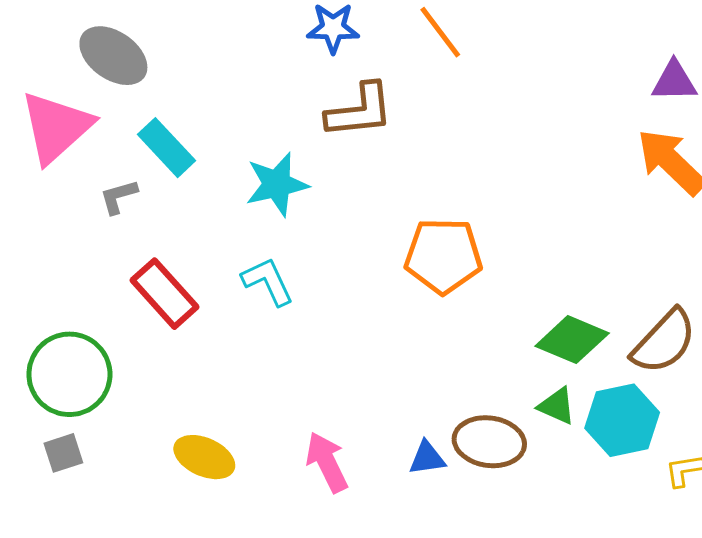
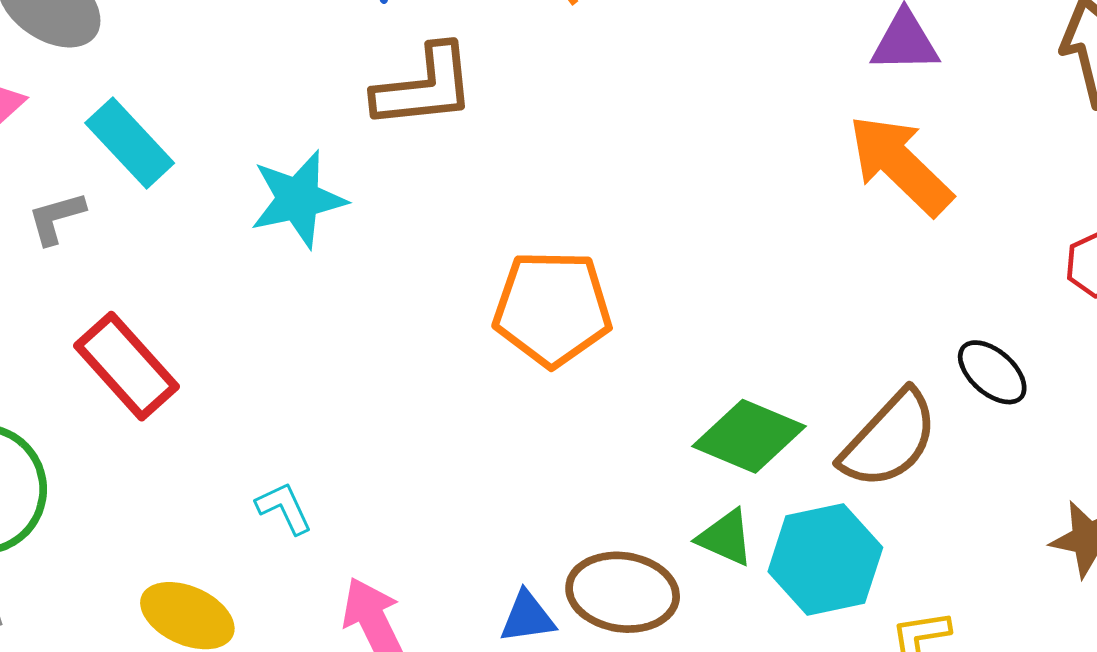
cyan L-shape: (268, 281) -> (284, 508), moved, size x0.7

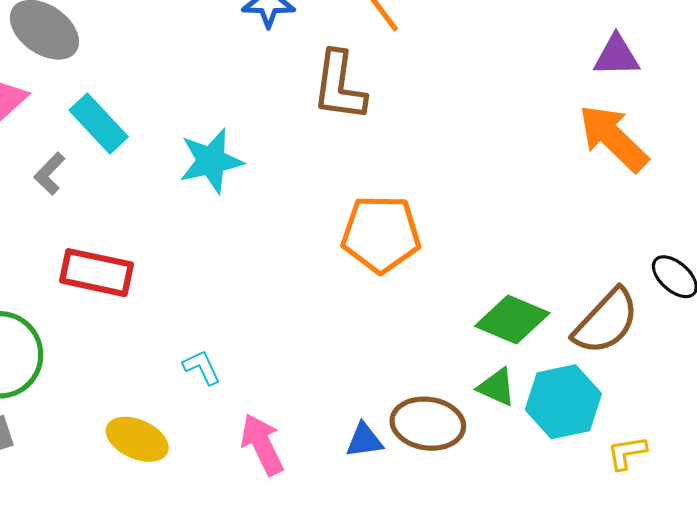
brown L-shape: (424, 87) -> (339, 86), moved, turned 104
gray L-shape: (56, 218) -> (50, 174), turned -30
red rectangle: (127, 366) -> (96, 273), turned -36

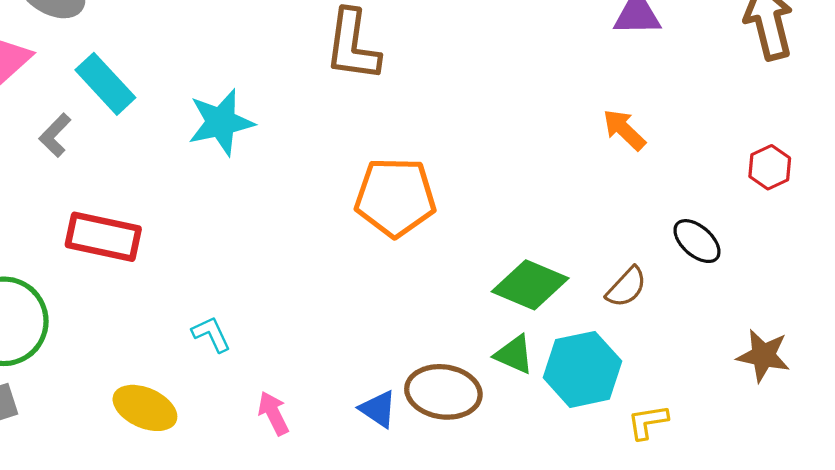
orange arrow: (613, 138) -> (624, 130), moved, size x0.6
brown semicircle: (606, 321) -> (626, 287), size x0.6
blue triangle: (364, 440) -> (378, 409), turned 42
pink arrow: (262, 444) -> (273, 413), size x0.7

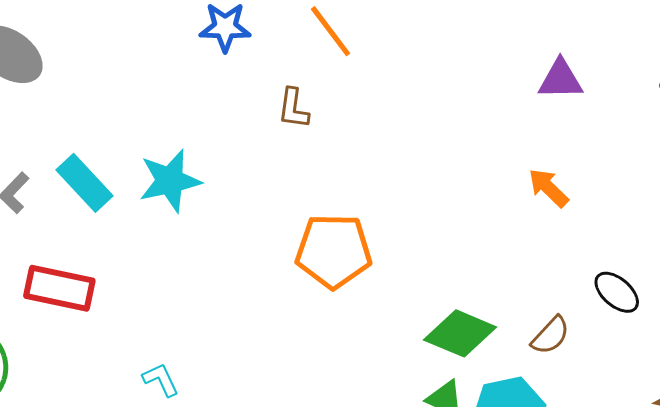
brown L-shape: (352, 45) -> (293, 108), size x0.6
cyan rectangle: (105, 84) -> (84, 183), moved

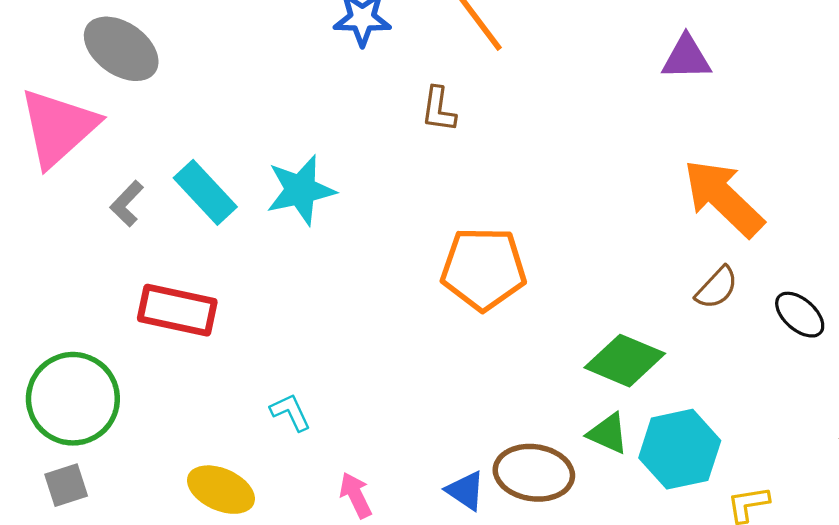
purple triangle: (560, 79) -> (686, 58), moved
orange arrow: (548, 188) -> (723, 198), size x1.8
brown semicircle: (550, 335) -> (717, 288), moved

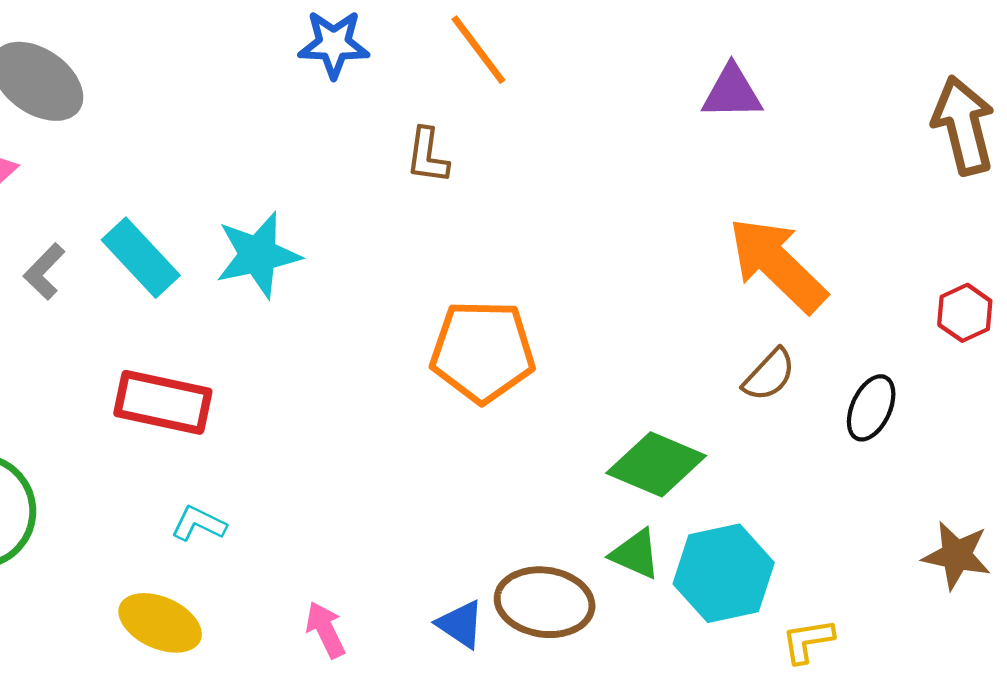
red rectangle: (177, 310) -> (163, 402), moved
black ellipse: (800, 315) -> (871, 408), turned 74
cyan L-shape: (291, 412) -> (199, 524), moved, turned -39

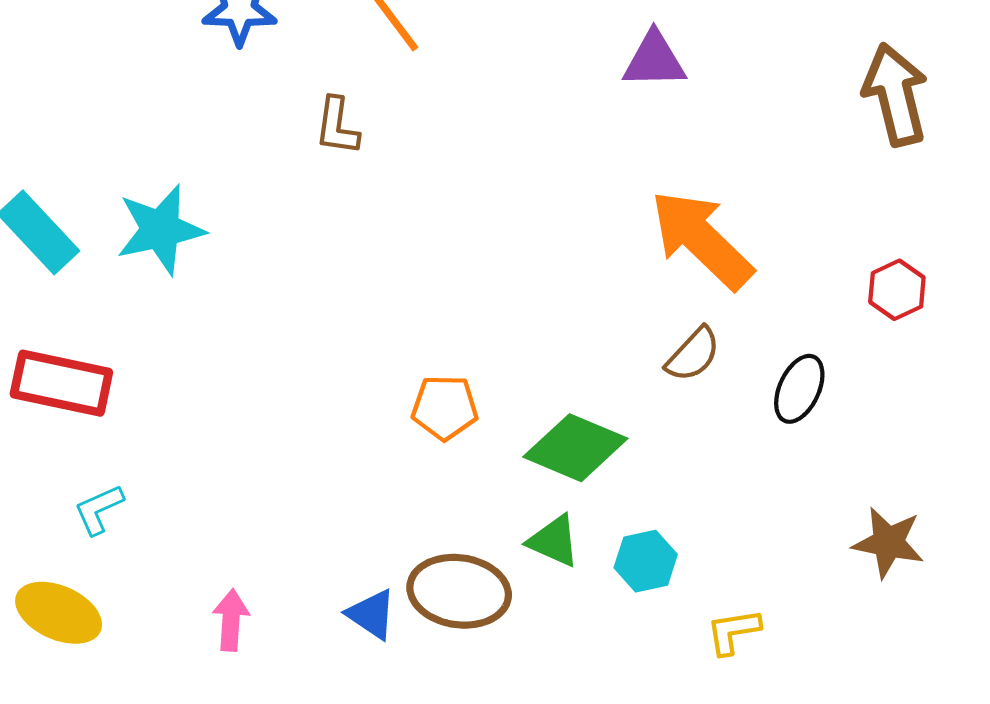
orange pentagon: (483, 351) -> (445, 408), moved, size x0.6
cyan L-shape: (199, 524) -> (99, 509), turned -50
cyan hexagon: (724, 573) -> (646, 561), size x0.6
pink arrow: (325, 630) -> (231, 620), turned 30

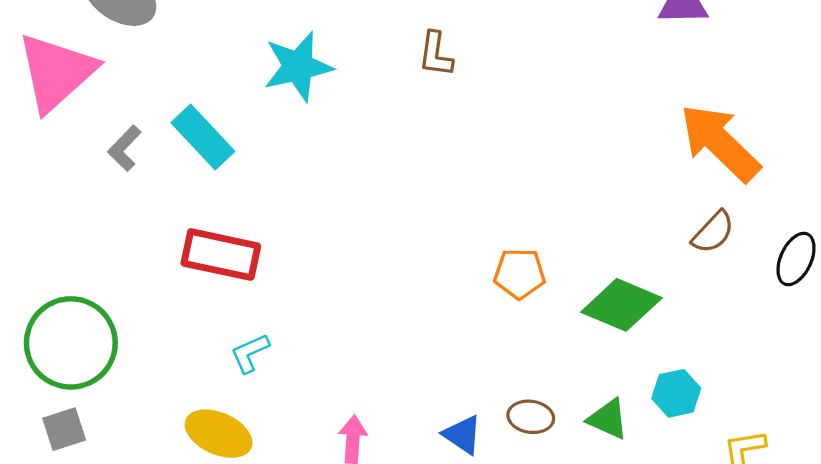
cyan star: (160, 230) -> (298, 67), moved
green triangle: (554, 541) -> (608, 419), moved
brown ellipse: (459, 591) -> (531, 417), size x0.6

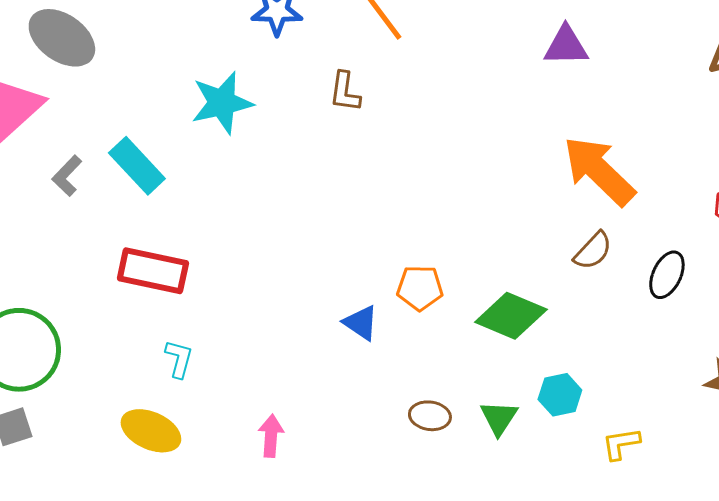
cyan L-shape: (250, 353) -> (179, 359), turned 129
green triangle: (608, 419) -> (499, 418), turned 39
blue triangle: (463, 435) -> (361, 323), moved

